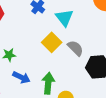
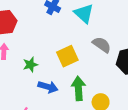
yellow square: (52, 42) -> (67, 56), moved, turned 30

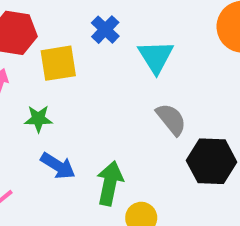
yellow square: (67, 56) -> (58, 63), moved

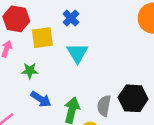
cyan triangle: (156, 57) -> (77, 53), moved
gray semicircle: (171, 119) -> (104, 106), moved, turned -132

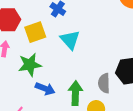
green star: (30, 71) -> (30, 65), size x1.5

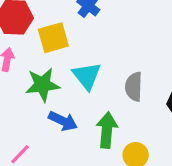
cyan triangle: (70, 40) -> (87, 76), moved
gray semicircle: (104, 83) -> (134, 87), moved

